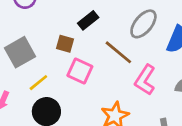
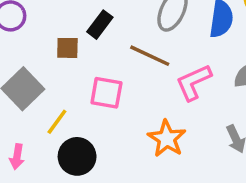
brown square: (65, 44) -> (67, 48), moved
pink L-shape: (145, 80) -> (194, 82), turned 48

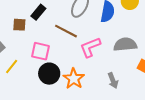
black circle: (77, 156) -> (49, 74), moved

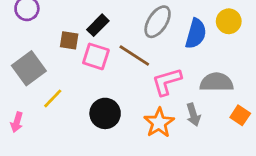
pink square: (40, 51) -> (96, 56), moved
orange star: (74, 79) -> (159, 123), moved
gray arrow: (113, 81) -> (193, 115), moved

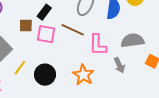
pink L-shape: (167, 82) -> (98, 45), turned -65
black circle: (105, 113) -> (45, 75), moved
orange star: (159, 123) -> (83, 75), moved

